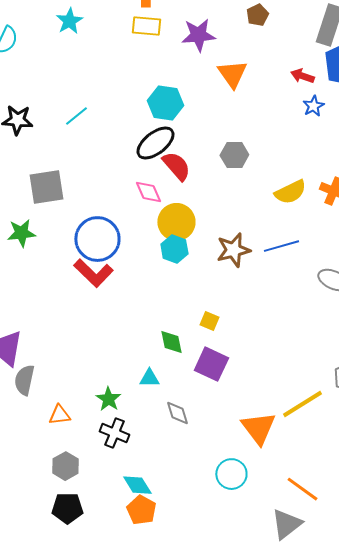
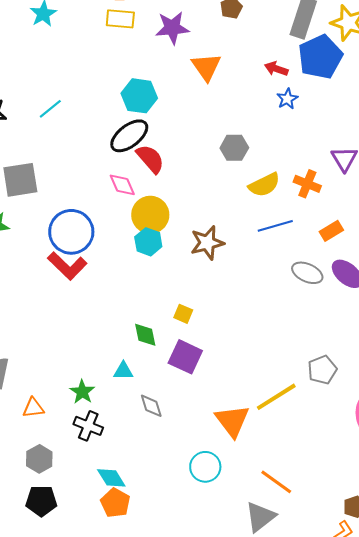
gray hexagon: (234, 155) -> (234, 148), moved
blue line: (281, 246) -> (275, 226), moved

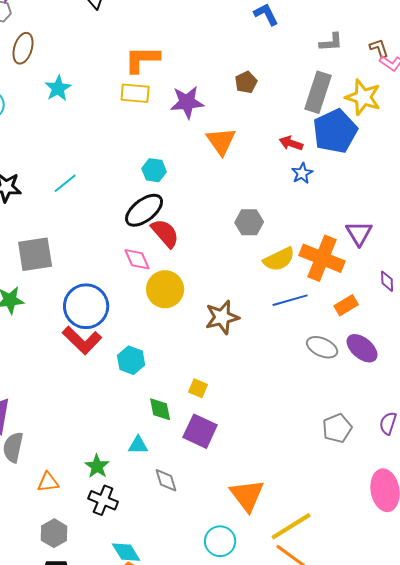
cyan hexagon: (139, 96) -> (154, 170), size x0.7
orange cross: (307, 184) -> (322, 258), size x1.6
cyan hexagon: (148, 242) -> (131, 360), moved
gray pentagon: (322, 370) -> (337, 428), moved
yellow line: (276, 397) -> (291, 526), moved

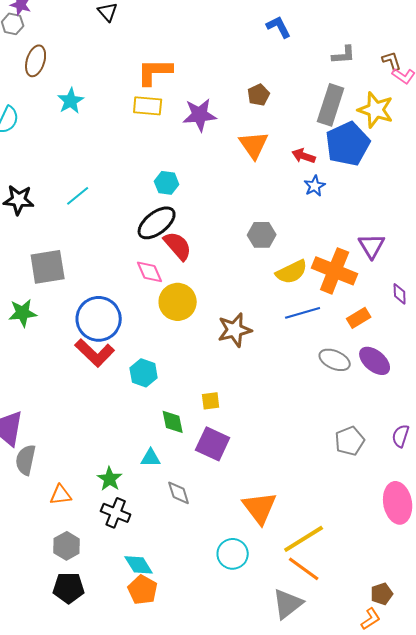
orange triangle: (221, 141) -> (254, 145), moved
yellow square: (198, 388) -> (211, 401), turned -30

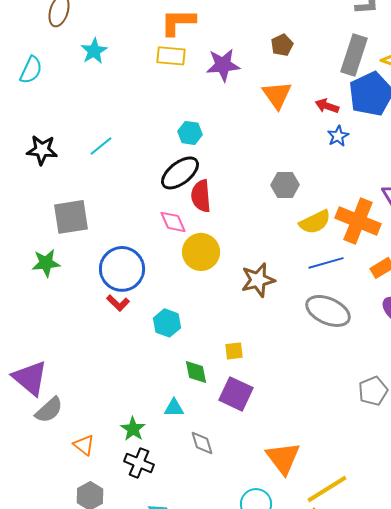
red semicircle: (178, 246) -> (201, 196), turned -144
red L-shape: (95, 353) -> (118, 303), size x0.6
gray ellipse: (335, 360) -> (328, 311), moved, size x1.4
gray semicircle: (26, 460) -> (49, 410), turned -144
orange triangle: (61, 495) -> (84, 445), turned 45

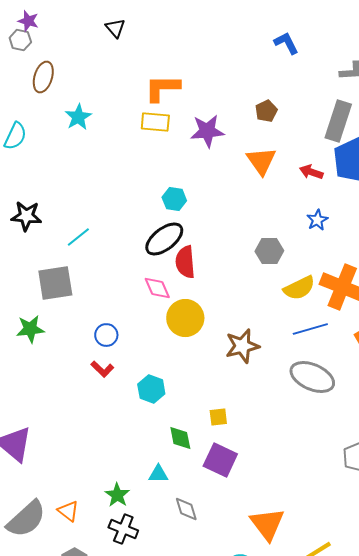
blue star: (338, 136) -> (317, 220), moved
cyan line: (101, 146) -> (78, 237), moved
blue circle: (122, 269) -> (106, 335), size x0.5
gray semicircle: (49, 410) -> (26, 519), moved, size x1.4

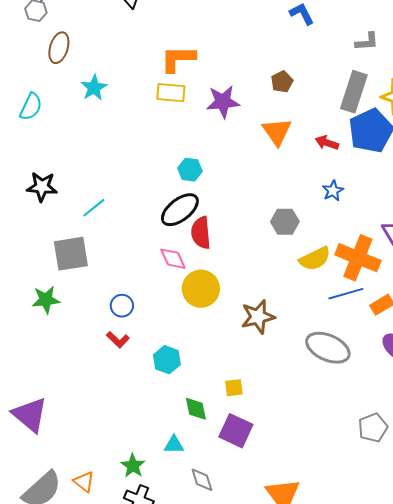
blue line: (310, 329) -> (346, 294), moved

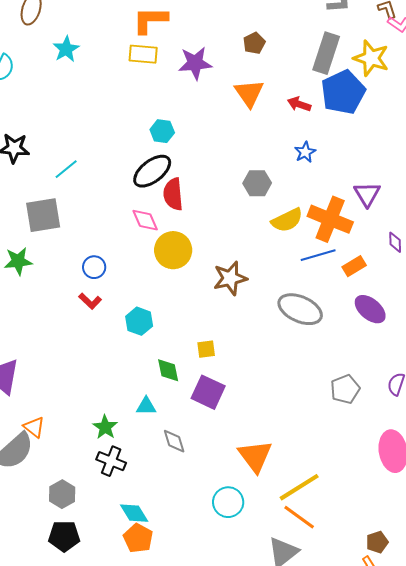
orange triangle: (84, 482) -> (34, 427), moved

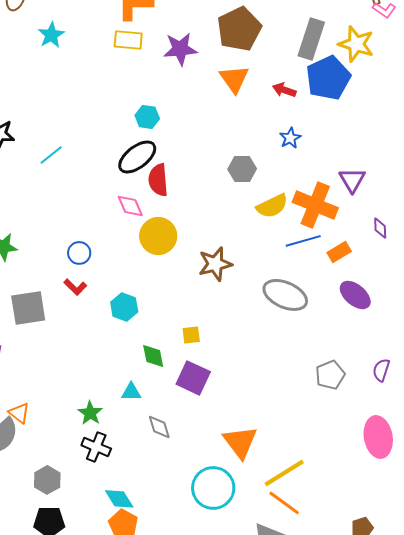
brown pentagon: (254, 43) -> (239, 29), size x2.0
gray square: (43, 215) -> (28, 308), moved
cyan circle: (228, 502) -> (213, 488), size x1.4

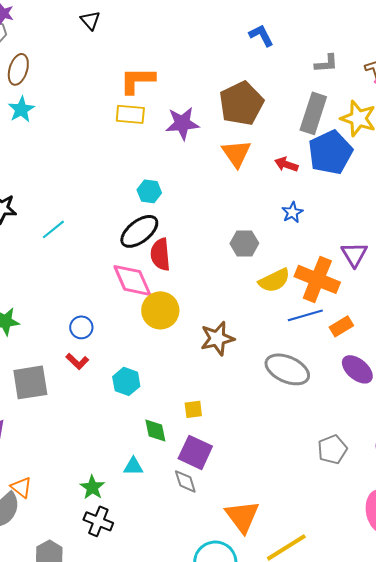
cyan star: (51, 35) -> (21, 109), moved
pink diamond: (130, 206) -> (132, 280), size x1.5
gray diamond: (159, 427) -> (185, 481), moved

